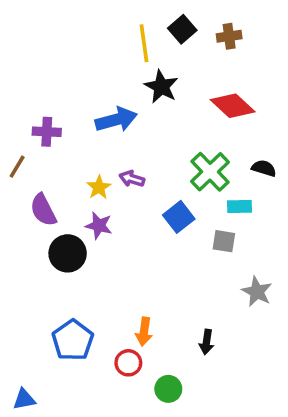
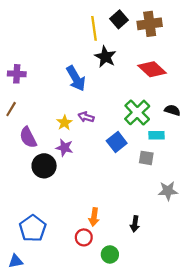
brown cross: (229, 36) -> (150, 24), size x1.5
blue arrow: (116, 120) -> (76, 78), turned 75
purple cross: (47, 132) -> (17, 74), moved
gray star: (257, 292) -> (168, 191), turned -30
blue pentagon: (73, 340) -> (33, 228), moved

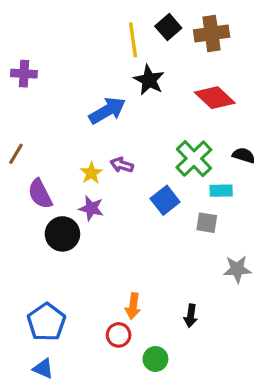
purple cross: (17, 74) -> (24, 74), moved
blue arrow: (76, 78) -> (107, 110), turned -90
blue triangle: (16, 261) -> (43, 369), moved, turned 35

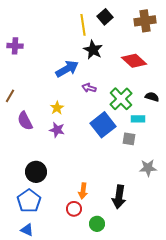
brown cross: (212, 34) -> (145, 21), moved
purple arrow: (122, 165) -> (89, 88), moved
blue square: (165, 200) -> (103, 125), size x1.4
black circle: (62, 234) -> (36, 172), moved
black arrow: (191, 316) -> (119, 197), size x1.6

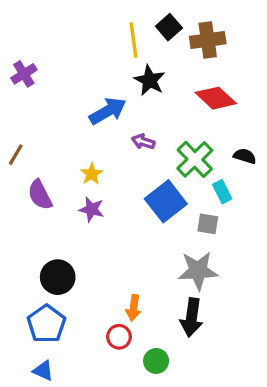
brown cross: (145, 21) -> (208, 40), moved
purple cross: (15, 46) -> (24, 74), turned -35
cyan rectangle: (138, 119) -> (222, 192), turned 64
gray star: (148, 168) -> (198, 271), moved, size x1.4

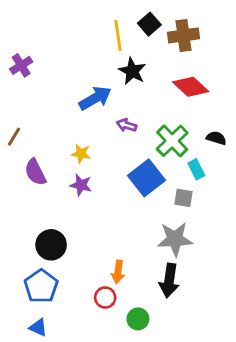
yellow star: (92, 174) -> (81, 154), turned -30

